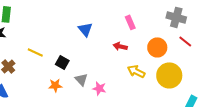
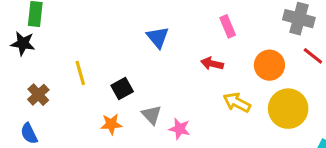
yellow line: (35, 52) -> (80, 73), turned 49
black square: (62, 62) -> (122, 88), turned 32

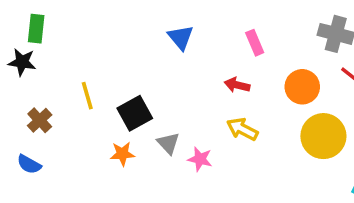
blue triangle: (158, 37) -> (181, 37), moved
black square: (122, 88) -> (135, 113), size x1.4
yellow arrow: (237, 102) -> (242, 129), moved
blue semicircle: (29, 133) -> (29, 164), turned -35

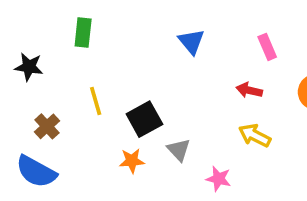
green rectangle: (36, 29) -> (83, 32), moved
pink star: (200, 159) -> (218, 179), moved
blue semicircle: (29, 164) -> (36, 172), size x1.6

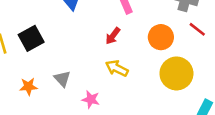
red arrow: (249, 90) -> (113, 36), turned -66
black square: (144, 119) -> (31, 38), moved

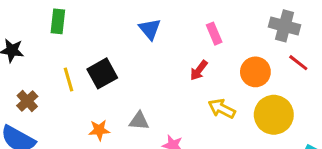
yellow arrow: (117, 68) -> (222, 109), moved
gray triangle: (62, 79) -> (139, 121), turned -42

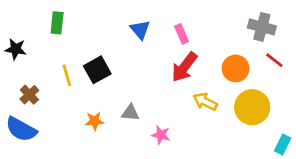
pink rectangle: (214, 34) -> (182, 34), moved
red arrow: (199, 70) -> (184, 67), size x1.6

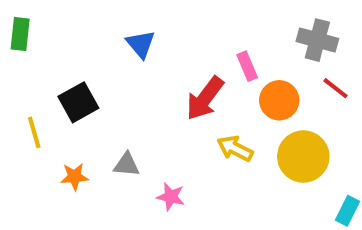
pink rectangle: (182, 34) -> (247, 66), moved
yellow line: (67, 75) -> (34, 132), moved

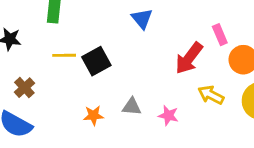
yellow line: (34, 132) -> (64, 55), moved, turned -75
pink star: (171, 197) -> (168, 115), moved

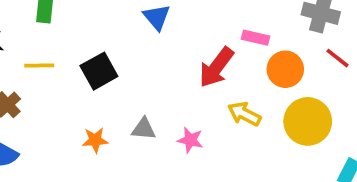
pink rectangle: (220, 35) -> (255, 38), turned -54
yellow line: (64, 55) -> (39, 66), moved

